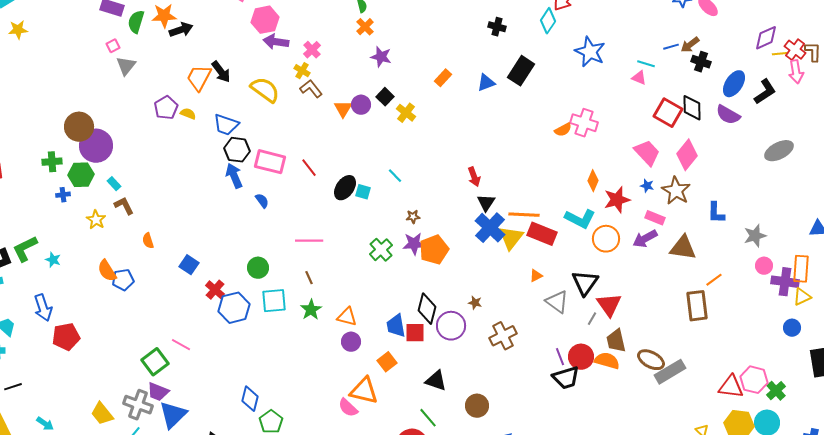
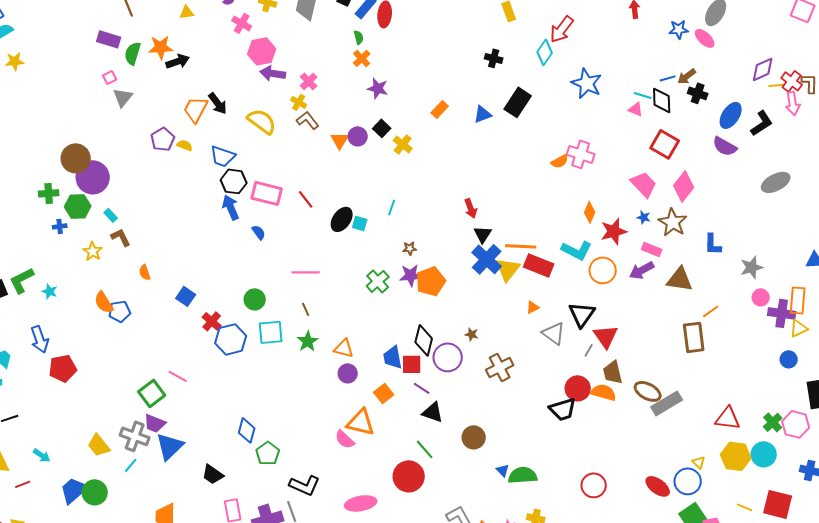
black diamond: (692, 108) -> (662, 100), moved
cyan line: (395, 176) -> (392, 207), turned 63
purple line: (560, 357) -> (422, 388), moved, turned -36
pink hexagon: (754, 380) -> (796, 424), moved

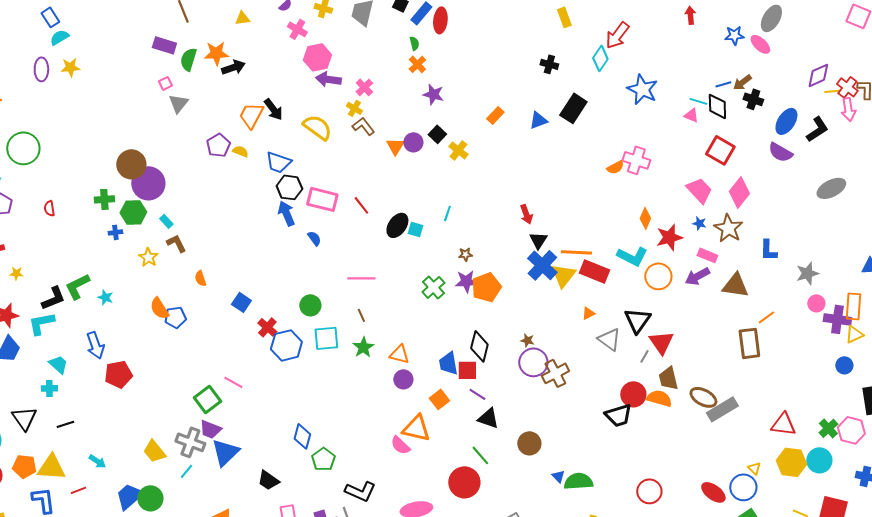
purple circle: (448, 357) -> (533, 362), moved

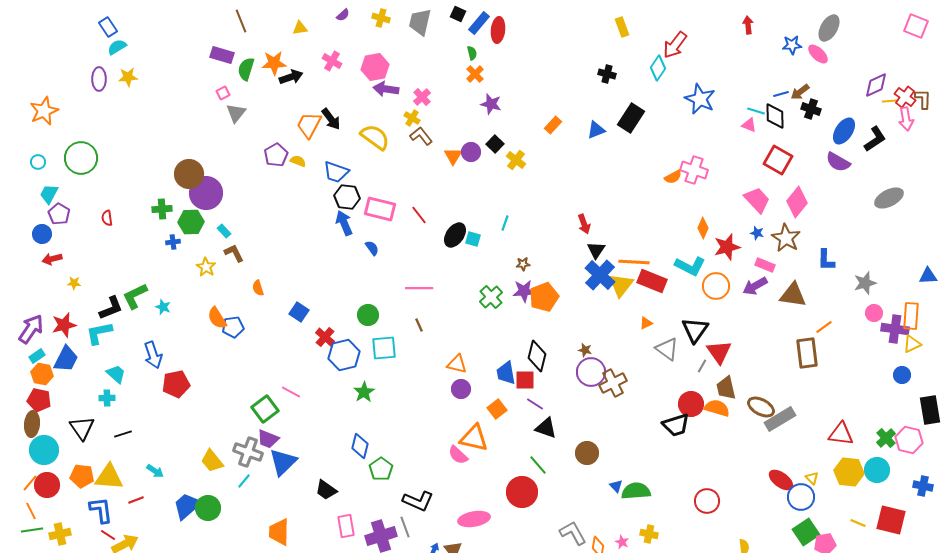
pink cross: (297, 29) -> (332, 61), moved
green star: (363, 347) -> (364, 392), moved
red ellipse: (713, 492) -> (781, 480), moved

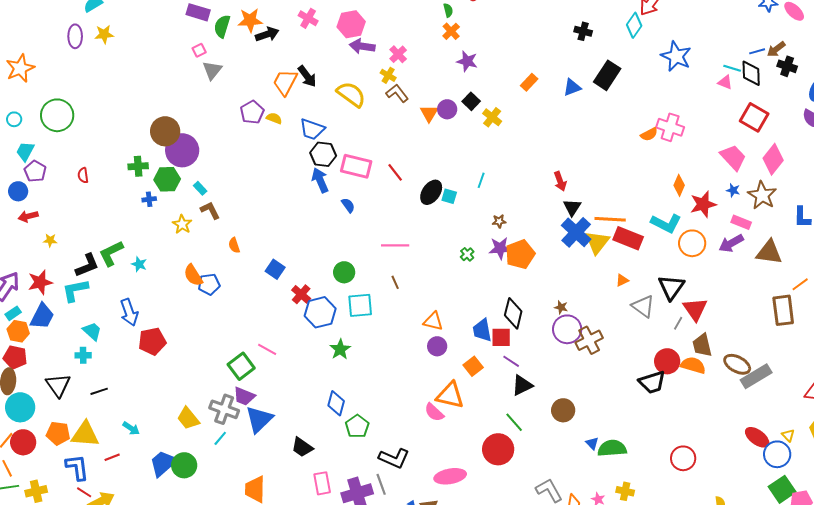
green cross: (491, 297) -> (467, 254), size x0.6
black triangle: (546, 428) -> (522, 385), turned -45

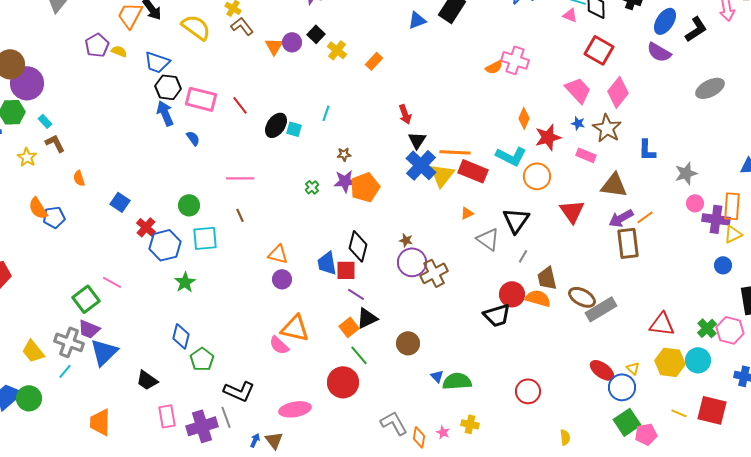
orange rectangle: (529, 82) -> (374, 61), moved
purple arrow: (731, 243) -> (621, 218), moved
red triangle: (695, 309) -> (572, 211), moved
orange square: (473, 366) -> (349, 327), moved

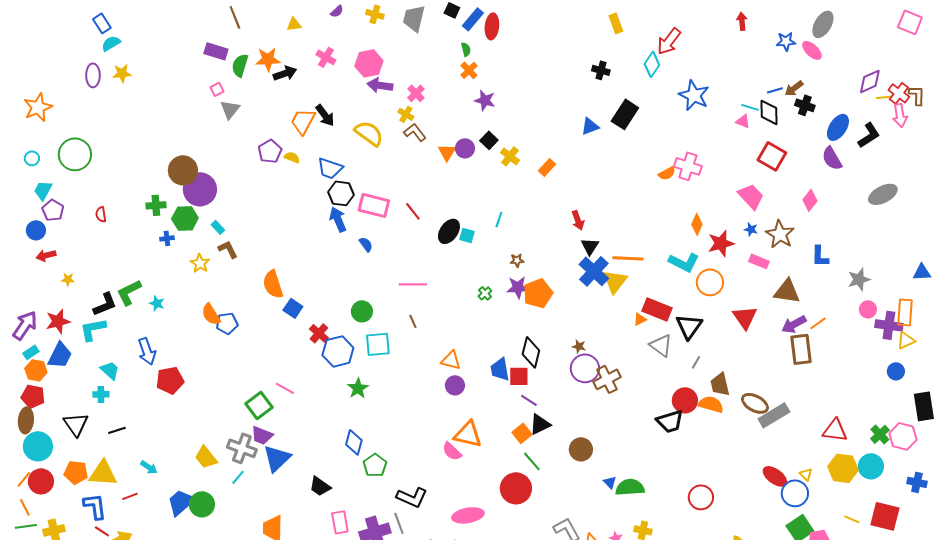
purple semicircle: (659, 52) -> (832, 158), turned 30
pink diamond: (618, 92) -> (810, 200), moved, size x0.7
red rectangle: (473, 171) -> (657, 309), moved
orange semicircle: (79, 178) -> (273, 284), moved, size x1.8

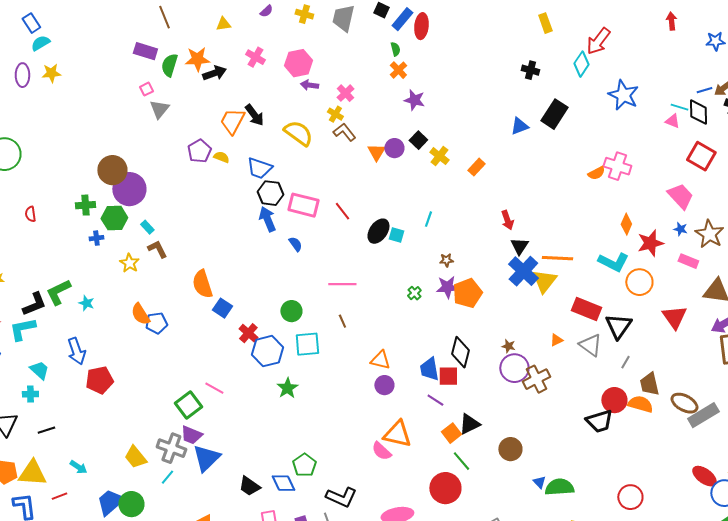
purple arrow: (380, 85) -> (309, 85), size x0.7
orange triangle: (640, 319) -> (556, 340), moved
purple line: (529, 400) -> (435, 400), moved
blue diamond: (354, 442) -> (283, 483), moved, turned -40

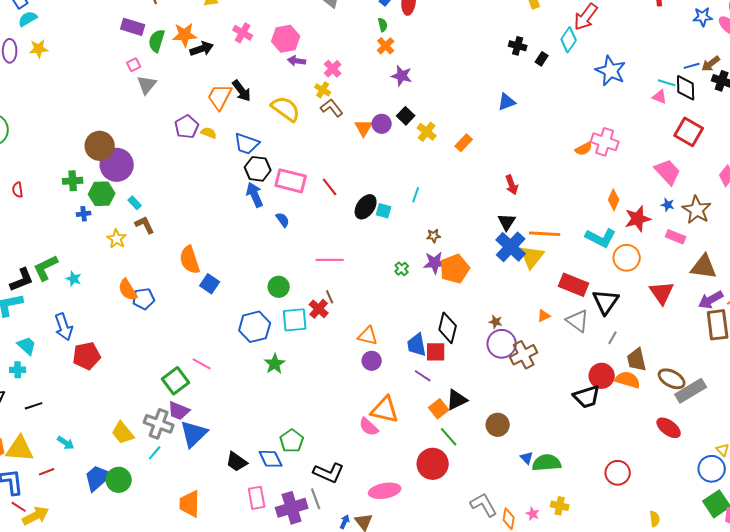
black rectangle: (554, 114) -> (542, 59), moved, size x0.5
red arrow: (507, 220) -> (512, 185), moved
red cross: (248, 333) -> (319, 309), moved
red ellipse: (704, 476) -> (669, 428), moved

